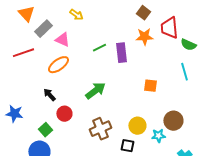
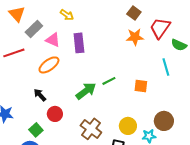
red trapezoid: (169, 28) -> (160, 28), turned 40
green line: (99, 48) -> (109, 81), moved
purple rectangle: (121, 53) -> (79, 43), moved
cyan line: (184, 72) -> (166, 67), moved
brown cross: (100, 129) -> (91, 129), turned -30

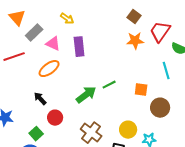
brown circle: (164, 121) -> (160, 108), moved

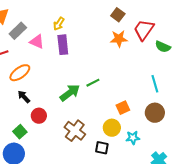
yellow arrow: (67, 19) -> (59, 24), moved, turned 88
orange ellipse: (49, 69) -> (20, 73), moved
cyan line: (166, 71) -> (155, 84), moved
orange square: (141, 90) -> (123, 108), moved, turned -32
brown circle: (160, 108) -> (155, 113), moved

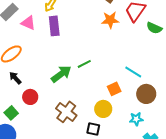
cyan line: (155, 84) -> (133, 72), moved, turned -42
cyan star: (133, 138) -> (136, 119), moved

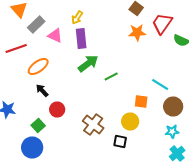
green arrow: (61, 74) -> (88, 64), moved
orange square: (114, 89) -> (141, 102), turned 32
cyan star: (136, 119) -> (172, 132), moved

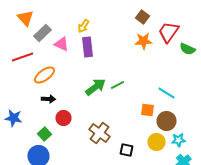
green arrow: (88, 64) -> (96, 87), moved
black arrow: (42, 90) -> (48, 99), turned 136
brown circle: (173, 106) -> (166, 121), moved
yellow circle: (130, 122) -> (156, 142), moved

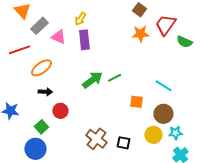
orange square: (148, 110) -> (136, 102), moved
brown cross: (100, 133) -> (96, 139), moved

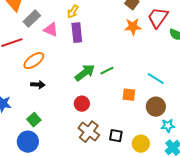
red circle: (60, 111) -> (82, 104), moved
yellow circle: (153, 135) -> (141, 144), moved

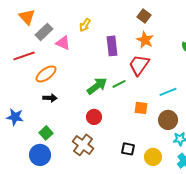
red trapezoid: (158, 18) -> (139, 65), moved
orange star: (133, 27) -> (145, 40), turned 30
purple rectangle: (77, 33) -> (112, 46), moved
cyan line: (156, 79) -> (168, 92), turned -54
brown cross: (89, 132) -> (83, 145), moved

